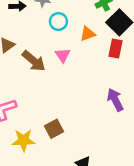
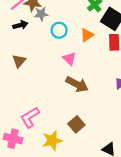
brown arrow: (34, 61) -> (77, 84), moved

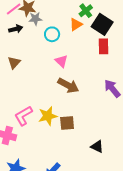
orange triangle: (87, 35) -> (76, 24), moved
brown square: (76, 124) -> (67, 123), turned 35
yellow star: (52, 140) -> (48, 116), moved

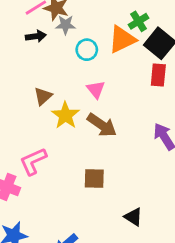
orange triangle: (76, 24) -> (122, 39), size x1.5
brown triangle: (14, 63) -> (43, 96), moved
yellow star: (48, 116) -> (65, 115), moved, turned -30

